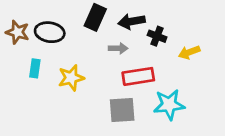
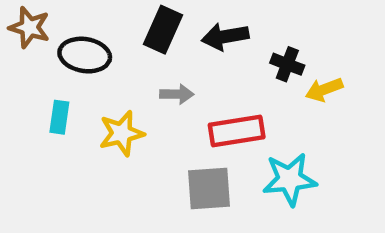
brown star: (17, 32) -> (29, 27), moved
black cross: (157, 36) -> (287, 64), moved
gray arrow: (118, 48) -> (177, 94), moved

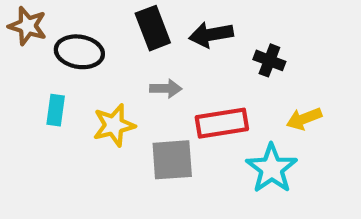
black rectangle: (163, 30) -> (153, 28), turned -45
yellow arrow: (324, 90) -> (304, 119), moved
cyan star: (290, 179) -> (272, 168), turned -30
gray square: (209, 189) -> (172, 160), moved

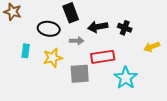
black arrow: (211, 35) -> (98, 27), moved
black ellipse: (79, 52) -> (49, 29), moved
yellow arrow: (304, 119) -> (152, 47), moved

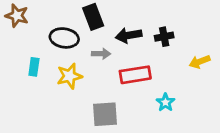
black cross: (125, 28) -> (164, 37), turned -32
gray square: (80, 74) -> (105, 114), moved
cyan star: (126, 78) -> (165, 102), size x0.6

